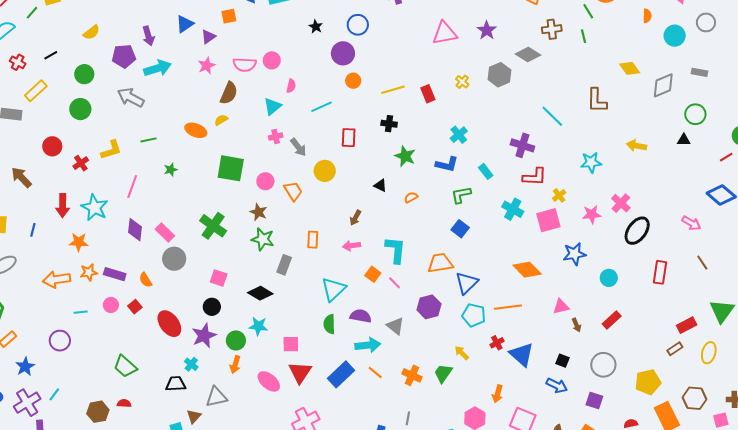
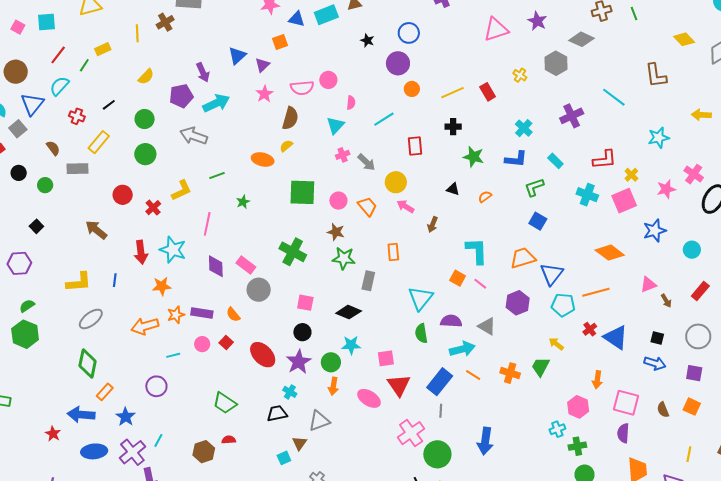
purple cross: (522, 145) -> (572, 116), moved, turned -35
pink arrow: (352, 246) -> (405, 206), moved, turned 48
gray line: (408, 418) -> (441, 411), moved

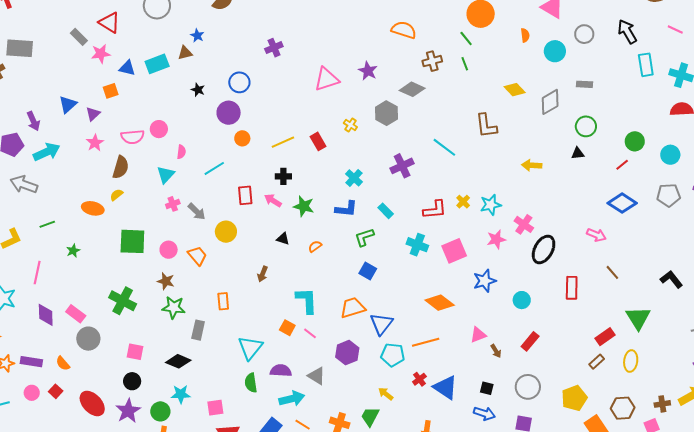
cyan star: (659, 138) -> (491, 205), moved
yellow cross: (631, 175) -> (463, 202), moved
pink arrow: (405, 206) -> (273, 201), moved

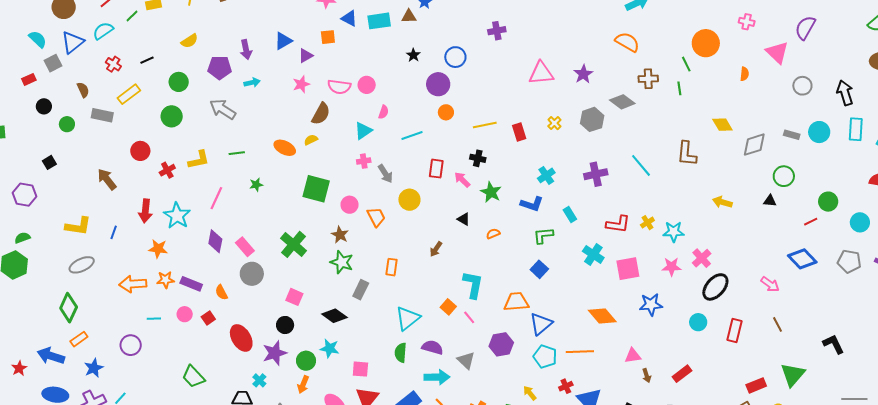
cyan circle: (555, 51) -> (819, 132), moved
cyan arrow: (47, 152) -> (252, 83), size x0.6
cyan circle: (522, 300) -> (698, 322), moved

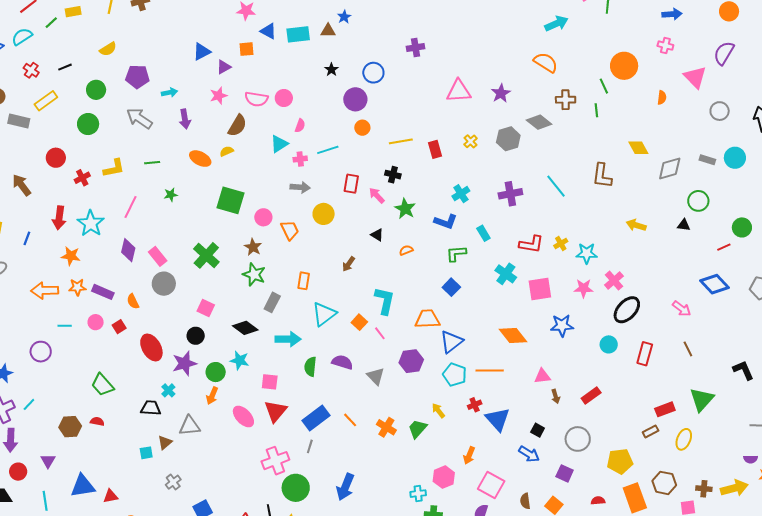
purple arrow: (246, 50) -> (185, 119), moved
pink cross: (364, 161) -> (300, 159), moved
gray arrow: (385, 174) -> (300, 187), turned -54
cyan triangle: (408, 318) -> (324, 314), moved
cyan arrow: (437, 377) -> (288, 339), moved

